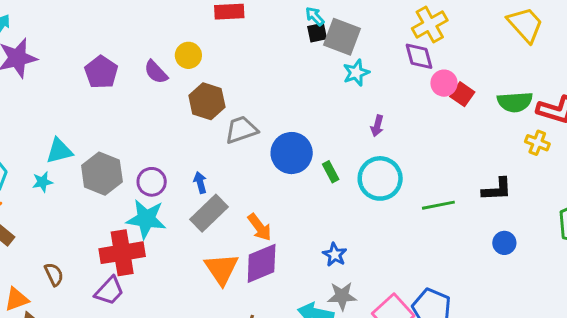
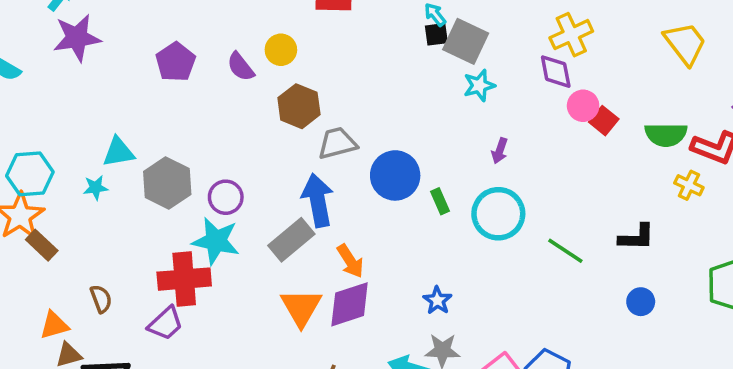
blue arrow: (200, 183) -> (318, 200), moved, size x2.0
green line: (438, 205) -> (565, 251), turned 40

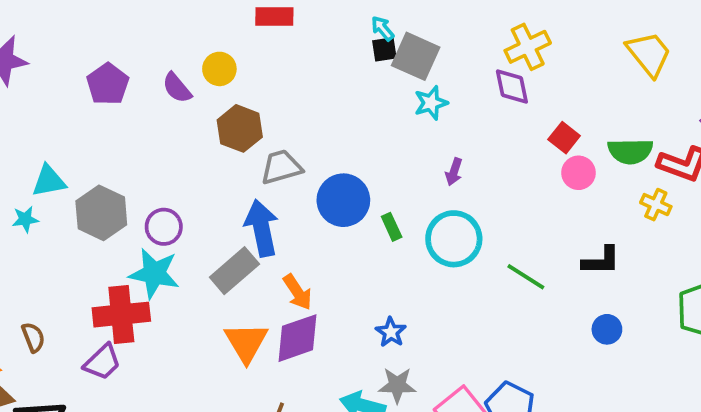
pink circle: (583, 106) -> (578, 173), moved

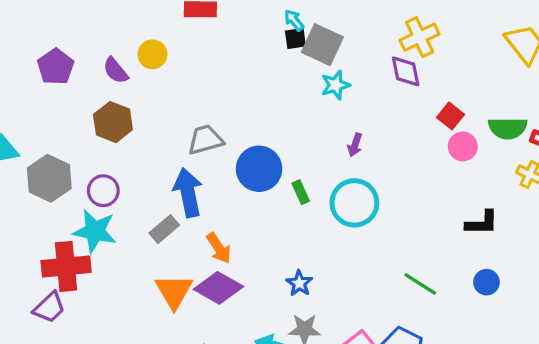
brown hexagon: (240, 128) -> (113, 122), moved
gray rectangle: (234, 271) -> (164, 229), size x0.7
green line: (526, 277) -> (420, 284), moved
purple diamond: (298, 338) -> (218, 288), turned 48

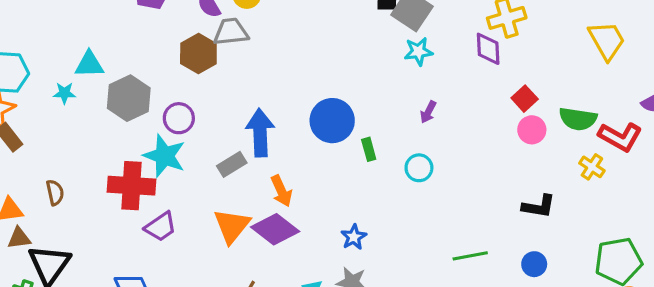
gray trapezoid: (205, 140) -> (231, 32), moved
cyan circle: (354, 203) -> (419, 168), size x0.6
green line: (420, 284) -> (470, 256), turned -52
purple trapezoid: (49, 308) -> (161, 227), moved

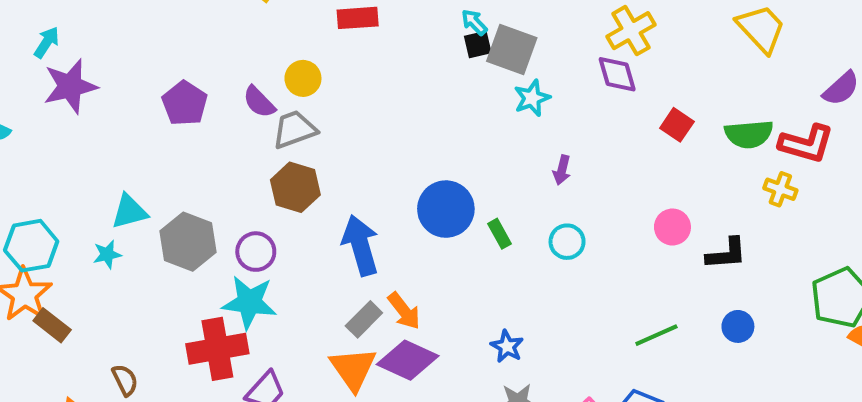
brown hexagon: (198, 54) -> (295, 187), moved
pink circle: (532, 130) -> (672, 227), moved
gray rectangle: (232, 164) -> (364, 319), moved

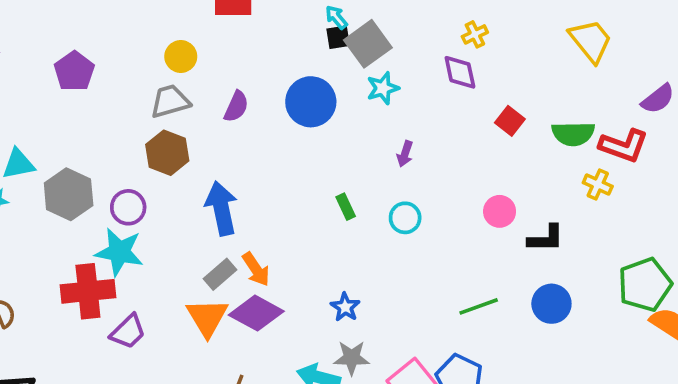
yellow cross: (631, 31) -> (475, 34), size x0.6
gray square: (512, 49) -> (368, 44), turned 30
purple semicircle: (259, 102) -> (236, 106), moved, turned -116
blue circle: (446, 209) -> (311, 102), moved
blue circle: (738, 326) -> (551, 304), size x1.4

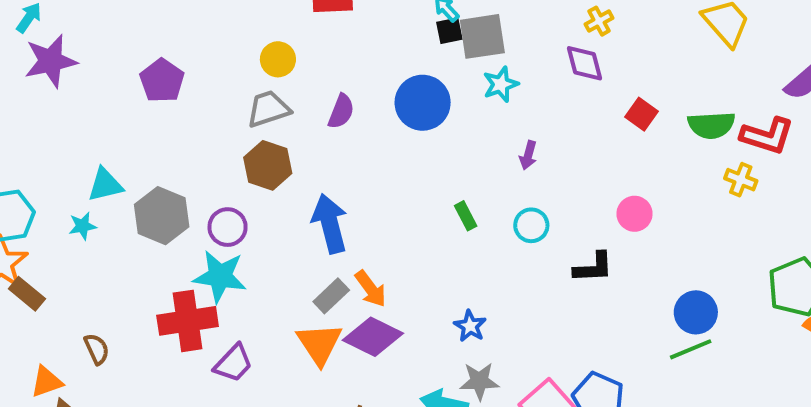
gray square: (368, 44) -> (482, 36), turned 30
black L-shape: (546, 238) -> (593, 267), moved
green line: (479, 306) -> (691, 349), moved

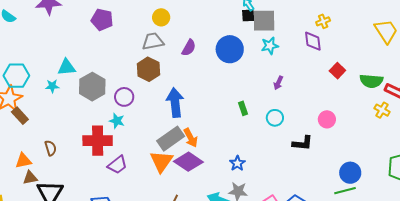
purple pentagon: (162, 81) -> (102, 20), turned -30
cyan star: (220, 276) -> (117, 121), size x0.6
gray rectangle: (331, 296) -> (171, 139), size x1.5

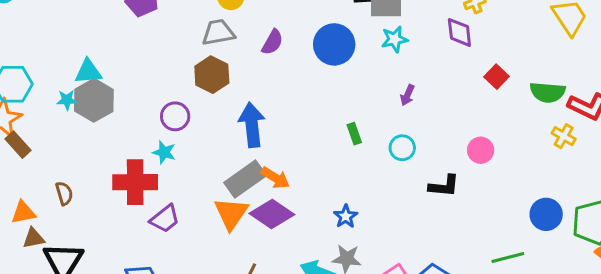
gray hexagon: (92, 87) -> (94, 100), moved
orange arrow: (191, 138) -> (275, 178), turned -30
blue circle: (350, 173) -> (546, 214), moved

